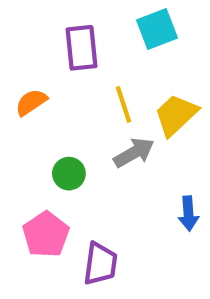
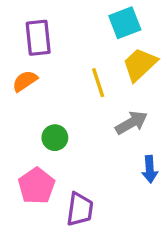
purple rectangle: (81, 48) -> (38, 38), moved
yellow trapezoid: (176, 115) -> (140, 64), moved
gray arrow: (134, 153) -> (131, 123), moved

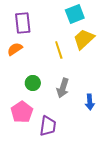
gray arrow: (131, 123) -> (63, 88), moved, turned 138

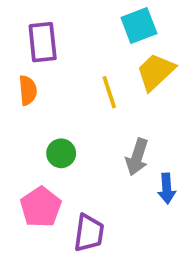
orange semicircle: (15, 49) -> (28, 90), turned 119
gray arrow: (63, 88) -> (137, 157), moved

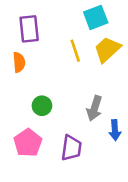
yellow line: (109, 92) -> (75, 51), moved
purple trapezoid: (89, 233) -> (71, 148), moved

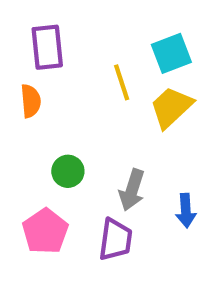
cyan square: (96, 17) -> (171, 53), moved
yellow trapezoid: (107, 49) -> (171, 107), moved
gray arrow: (94, 108) -> (132, 190), moved

